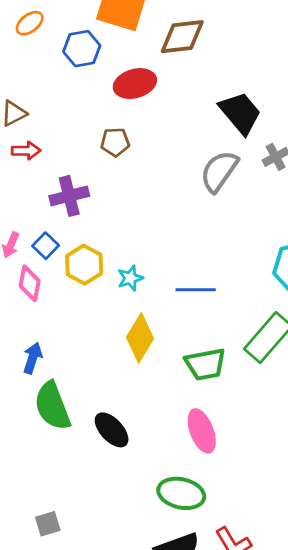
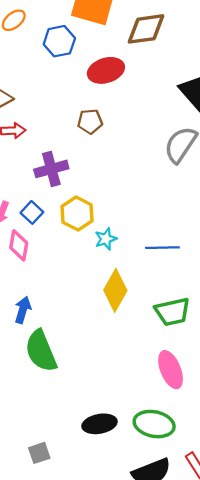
yellow hexagon: (84, 265) -> (77, 214), moved
black ellipse: (112, 430) -> (100, 424), moved, turned -56

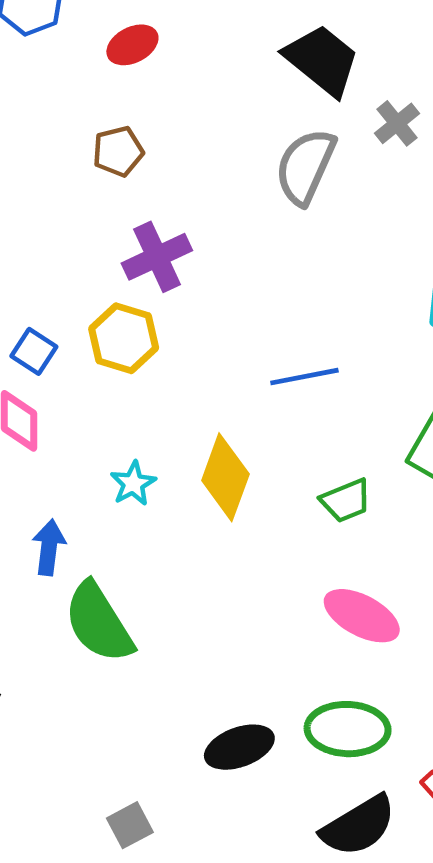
red ellipse: (106, 70) -> (132, 45), size x0.7
purple cross: (51, 169) -> (157, 257), moved
cyan star: (106, 239) -> (133, 483), moved
green trapezoid: (172, 312) -> (346, 501), size x0.7
pink ellipse: (171, 370) -> (362, 616), turned -30

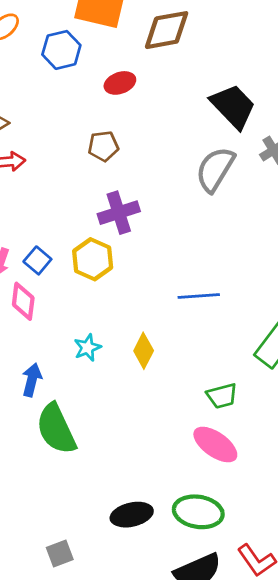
yellow diamond: (225, 477) -> (144, 351), size x0.7
green trapezoid: (346, 501) -> (222, 396), moved

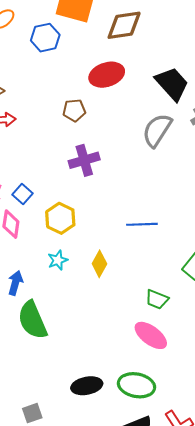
red ellipse: (120, 83) -> (107, 75), moved, size x1.5
yellow hexagon: (93, 259) -> (60, 218), moved
green trapezoid: (222, 396) -> (157, 299), turned 35

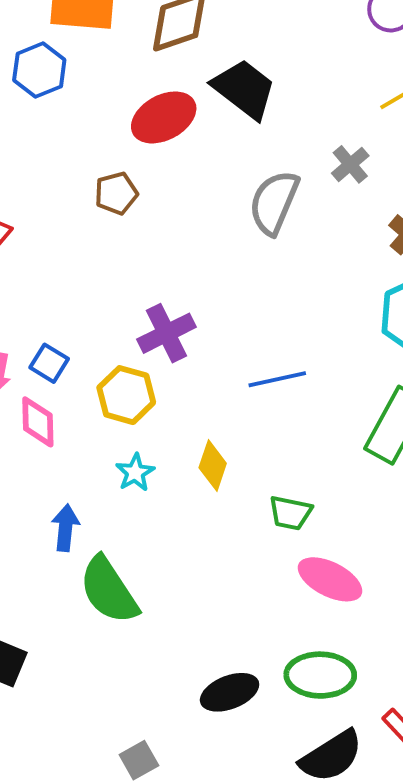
black trapezoid: (172, 84) -> (244, 89), moved
purple cross: (84, 160) -> (167, 333), moved
green trapezoid: (157, 299) -> (290, 513), moved

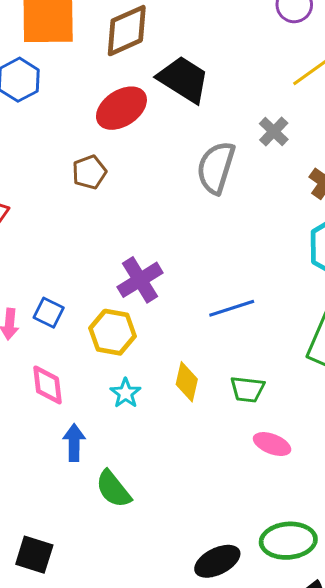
pink diamond: (38, 422) -> (47, 385), moved
green trapezoid: (290, 513) -> (247, 389), moved
pink ellipse: (330, 579) -> (272, 444), moved, size x0.7
green semicircle: (109, 590) -> (113, 489), size x0.7

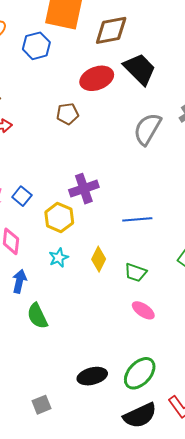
green ellipse: (288, 541) -> (140, 373), turned -56

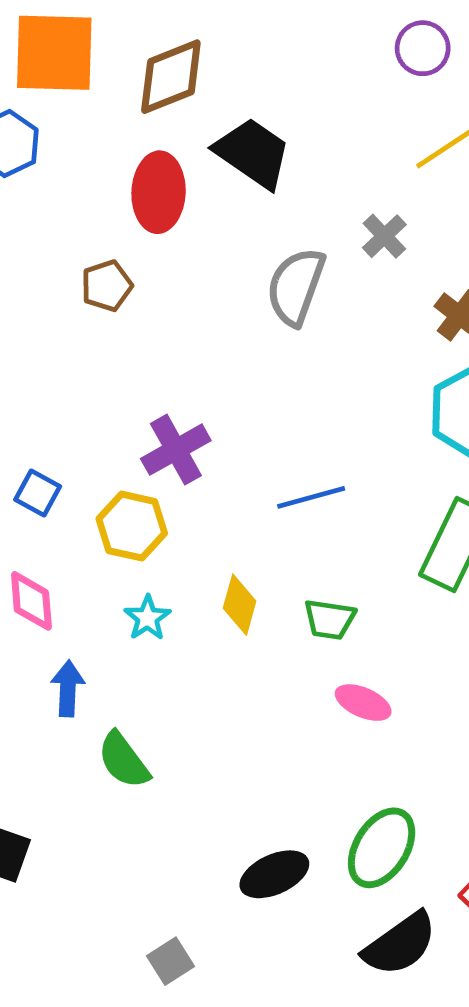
red ellipse: (97, 78) -> (159, 192), turned -56

